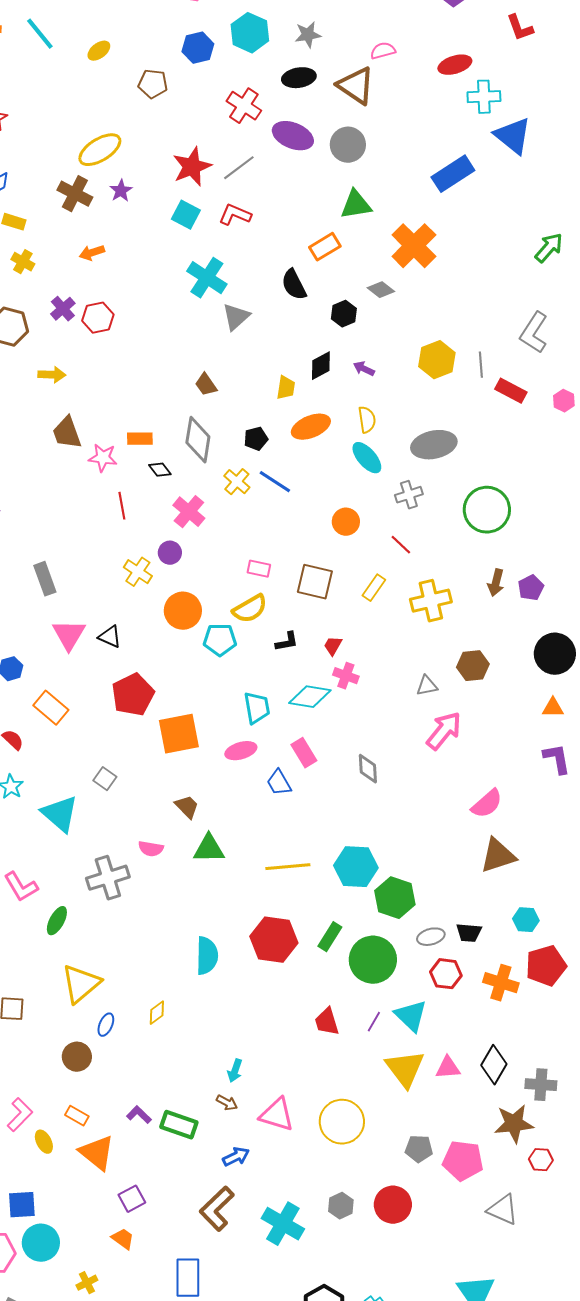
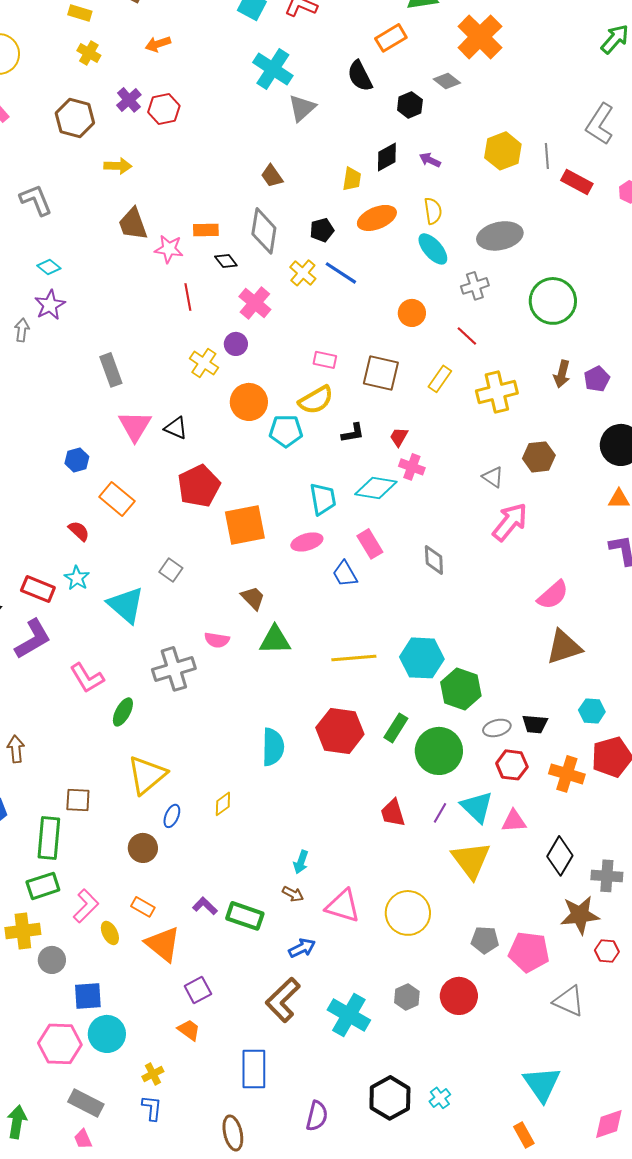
gray triangle: (427, 686) -> (493, 477), turned 45
pink triangle: (448, 1068) -> (514, 821), moved

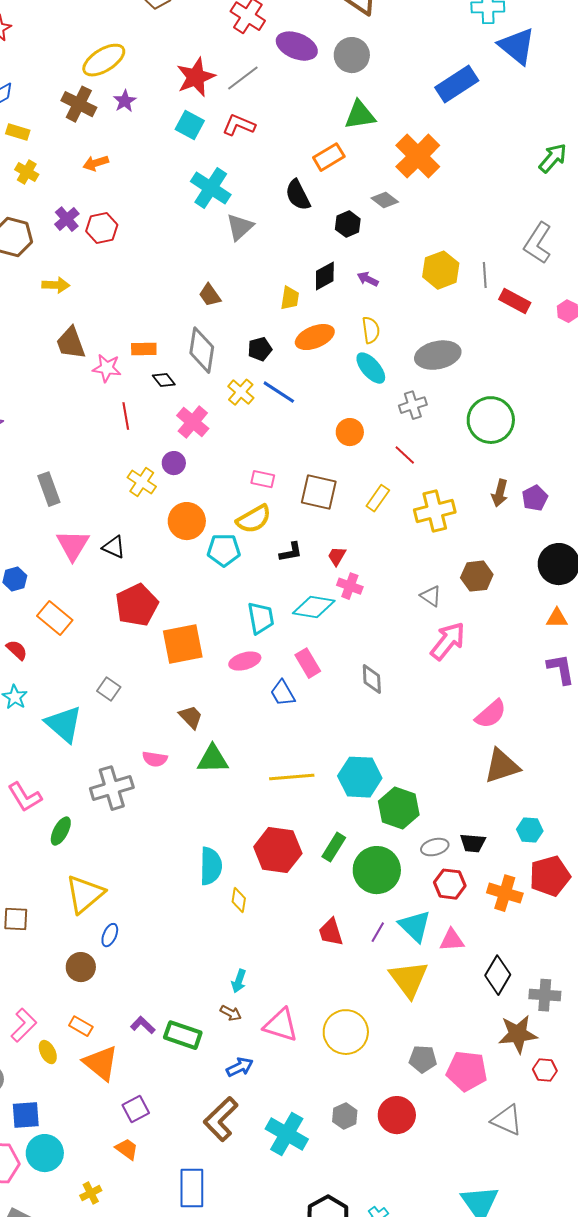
yellow diamond: (223, 804) -> (239, 900), moved, turned -45

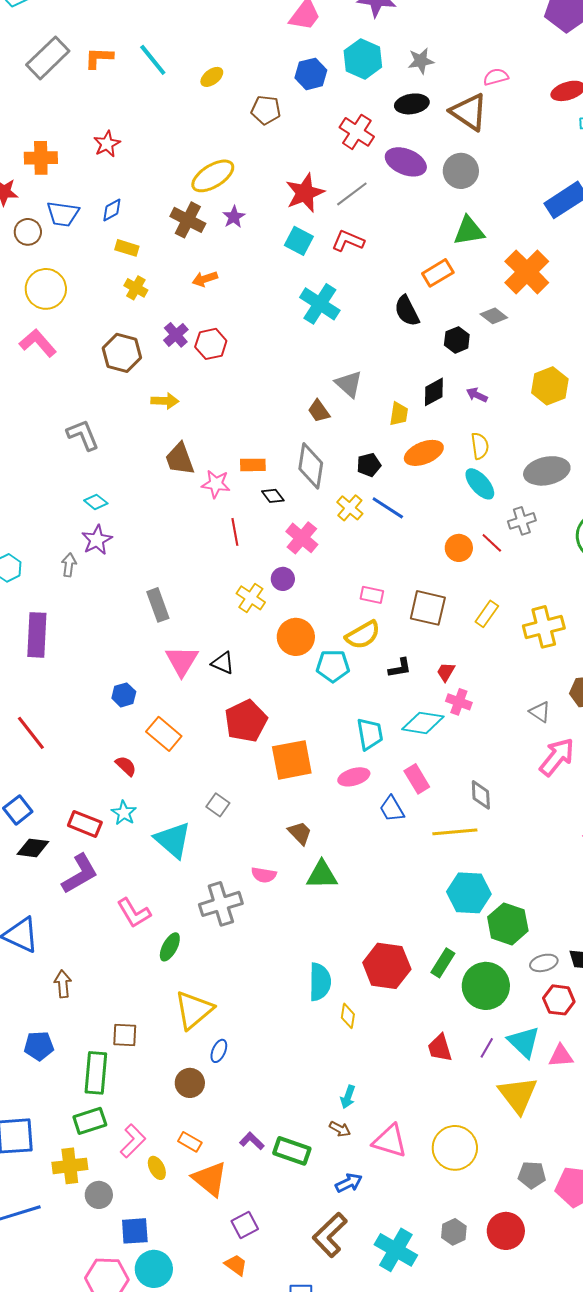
gray triangle: (240, 227) -> (349, 384), moved, turned -36
red line: (405, 455) -> (492, 543), moved
yellow line: (292, 777) -> (455, 832), moved

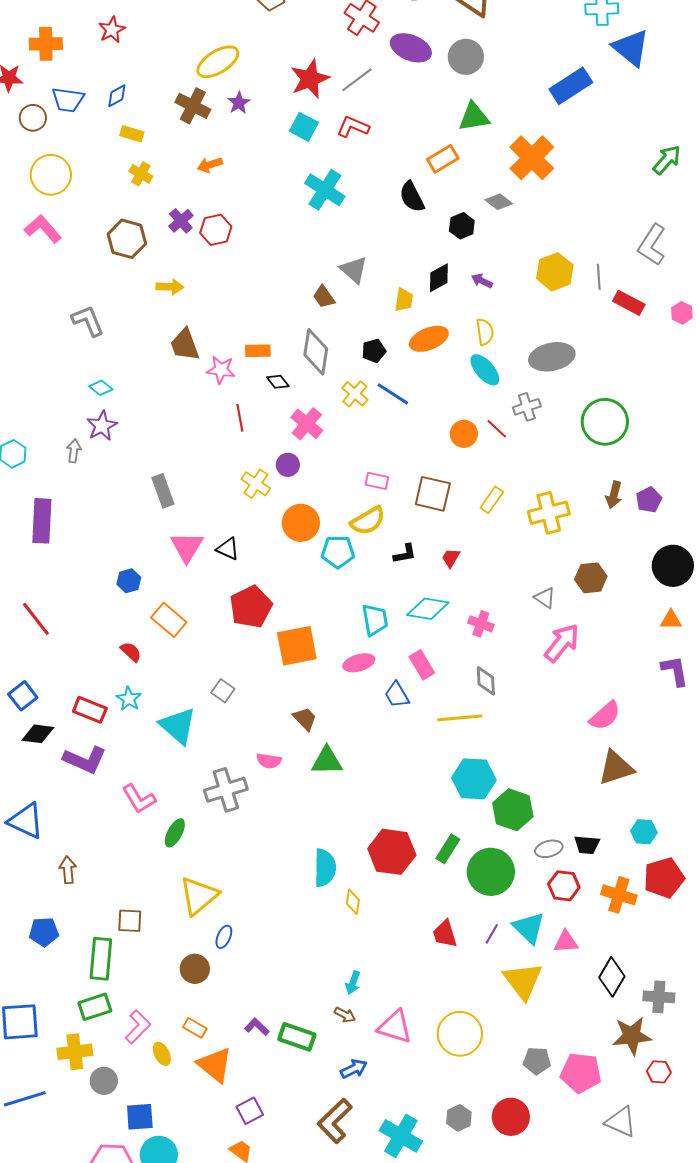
pink cross: (459, 702) -> (481, 624), moved
purple L-shape: (80, 874) -> (85, 760), turned 54

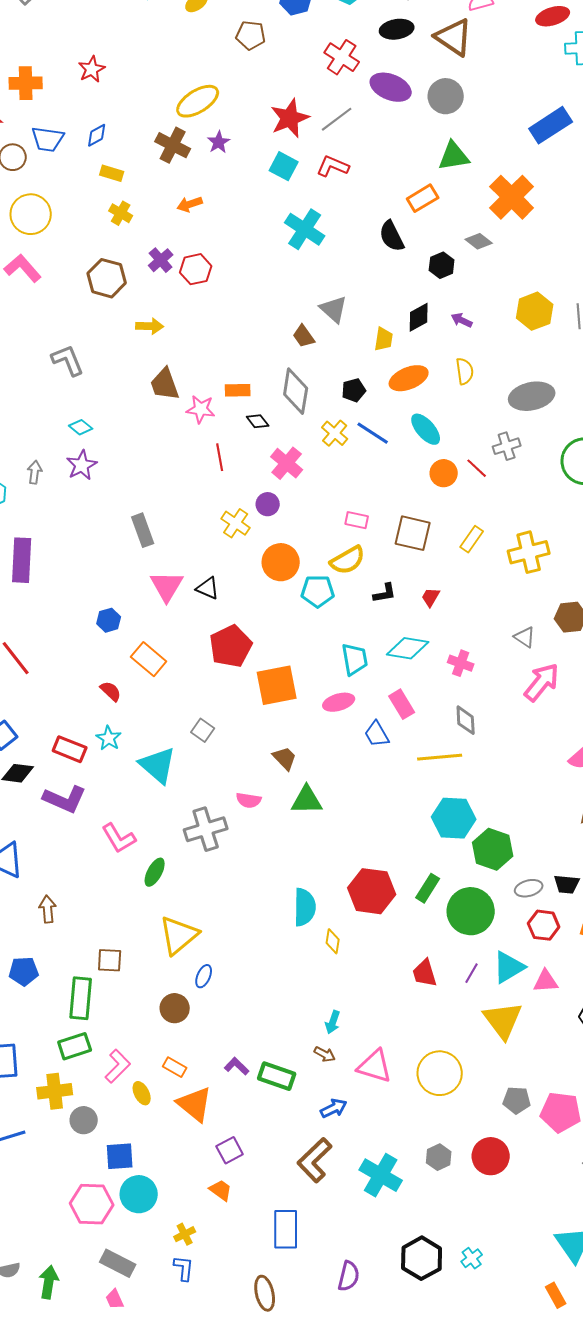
cyan ellipse: (485, 370) -> (426, 429), moved
gray arrow: (74, 451) -> (35, 472), moved
cyan triangle: (529, 928) -> (509, 967), turned 45

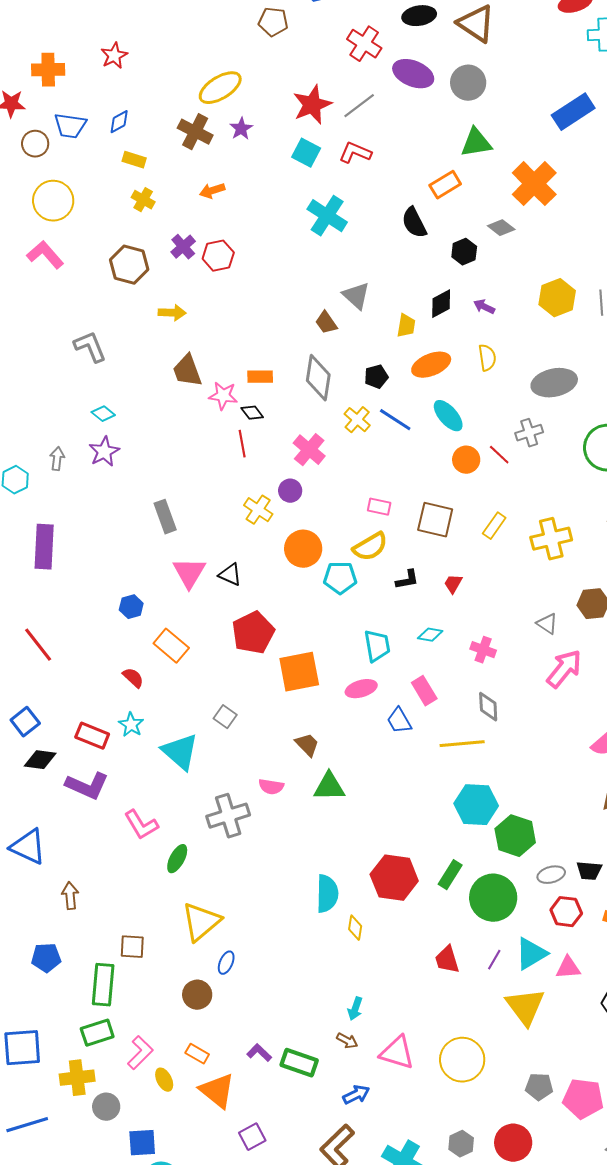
black diamond: (258, 421) -> (252, 413), moved
cyan diamond: (408, 648) -> (430, 635), size x0.6

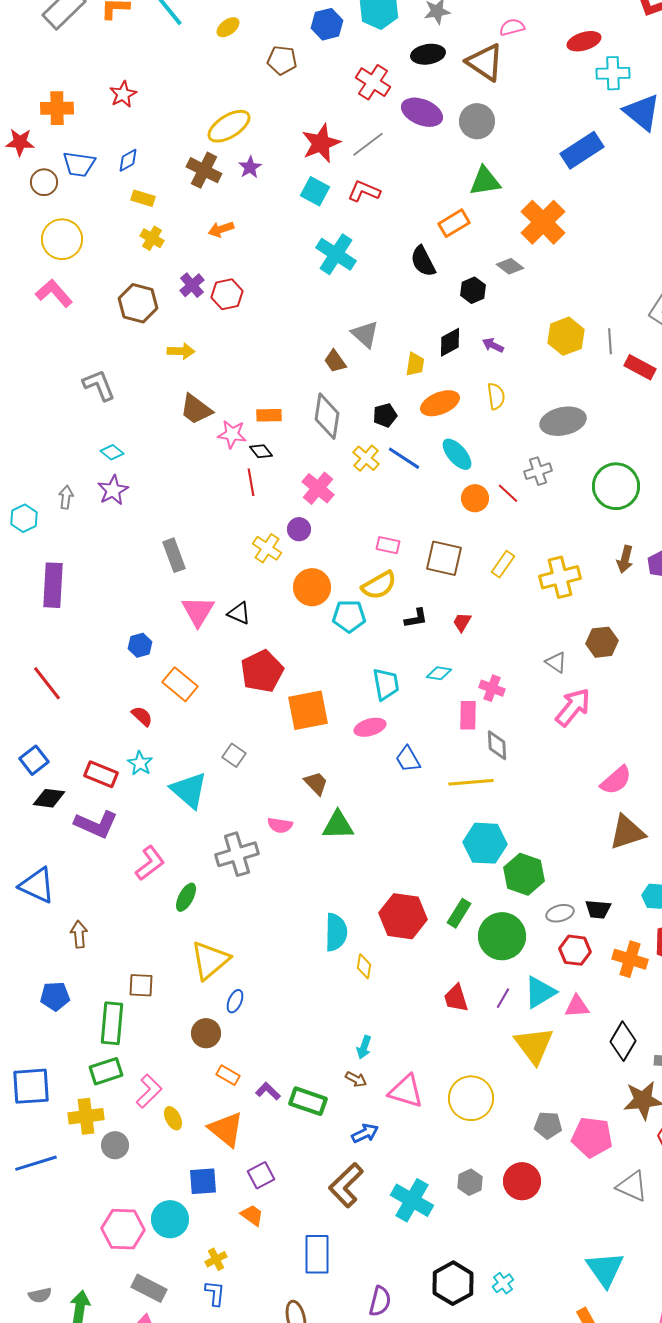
brown trapezoid: (187, 371) -> (196, 409), turned -33
pink rectangle: (424, 691) -> (468, 715), moved, turned 32
pink L-shape: (141, 825) -> (150, 863), turned -96
orange rectangle: (197, 1054) -> (228, 1075), moved
blue square: (142, 1143) -> (203, 1181), moved

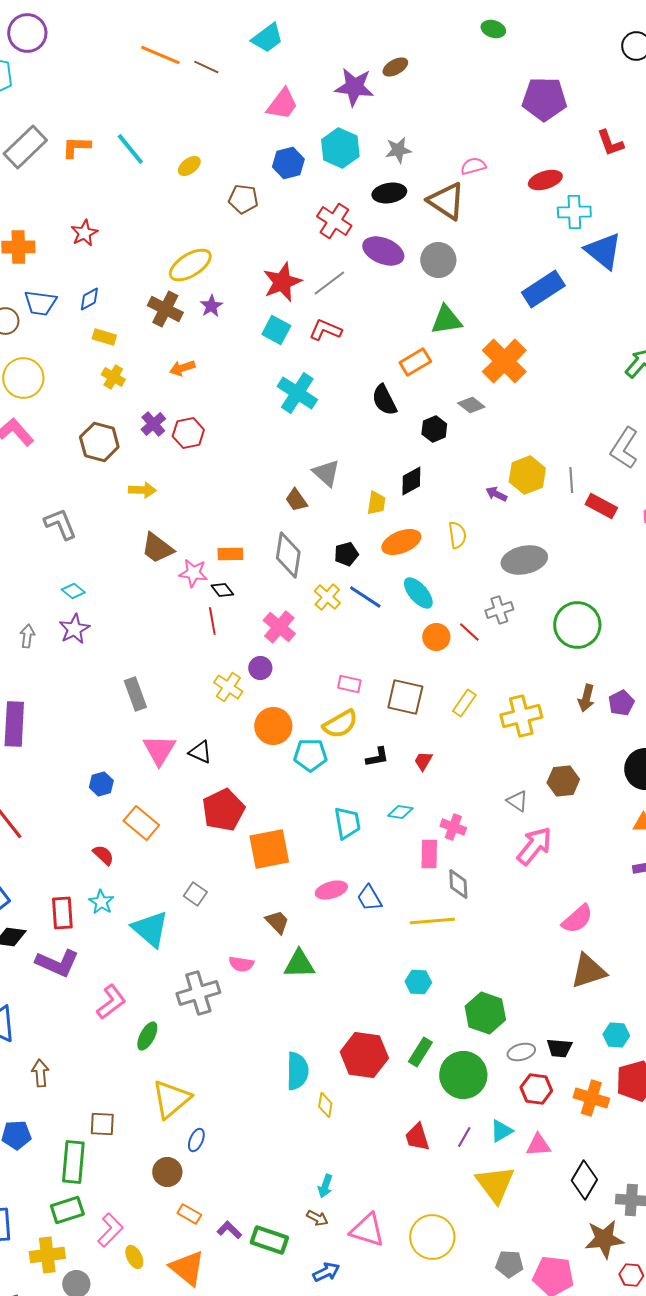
purple arrow: (493, 345) -> (496, 494), moved
pink ellipse: (370, 727) -> (331, 890), moved
red rectangle: (101, 774) -> (62, 913), turned 64
cyan hexagon: (485, 843) -> (418, 982), moved, size x0.6
cyan triangle: (540, 992) -> (501, 1131), size x0.7

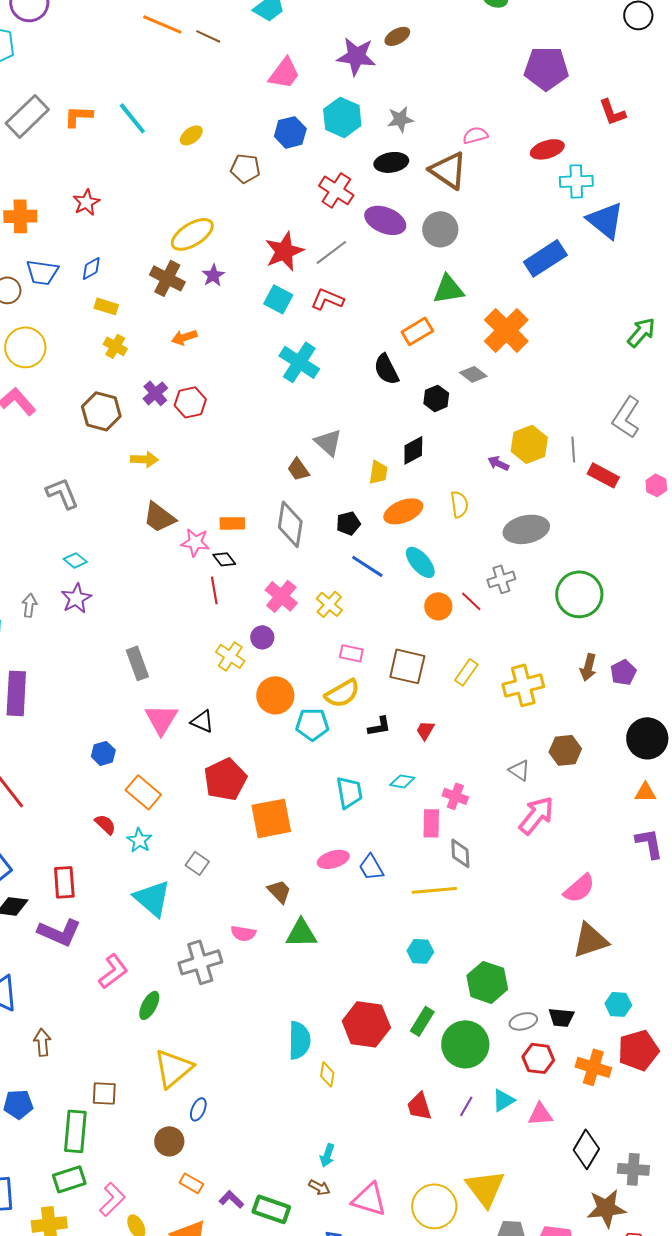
yellow cross: (327, 597) -> (329, 604), moved
cyan star: (101, 902) -> (139, 840), moved
yellow triangle: (495, 1184) -> (485, 1188), moved

